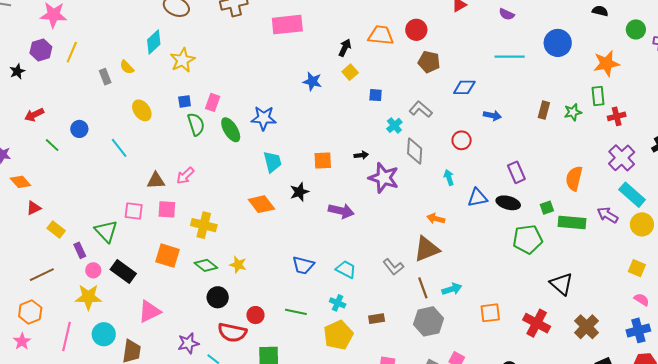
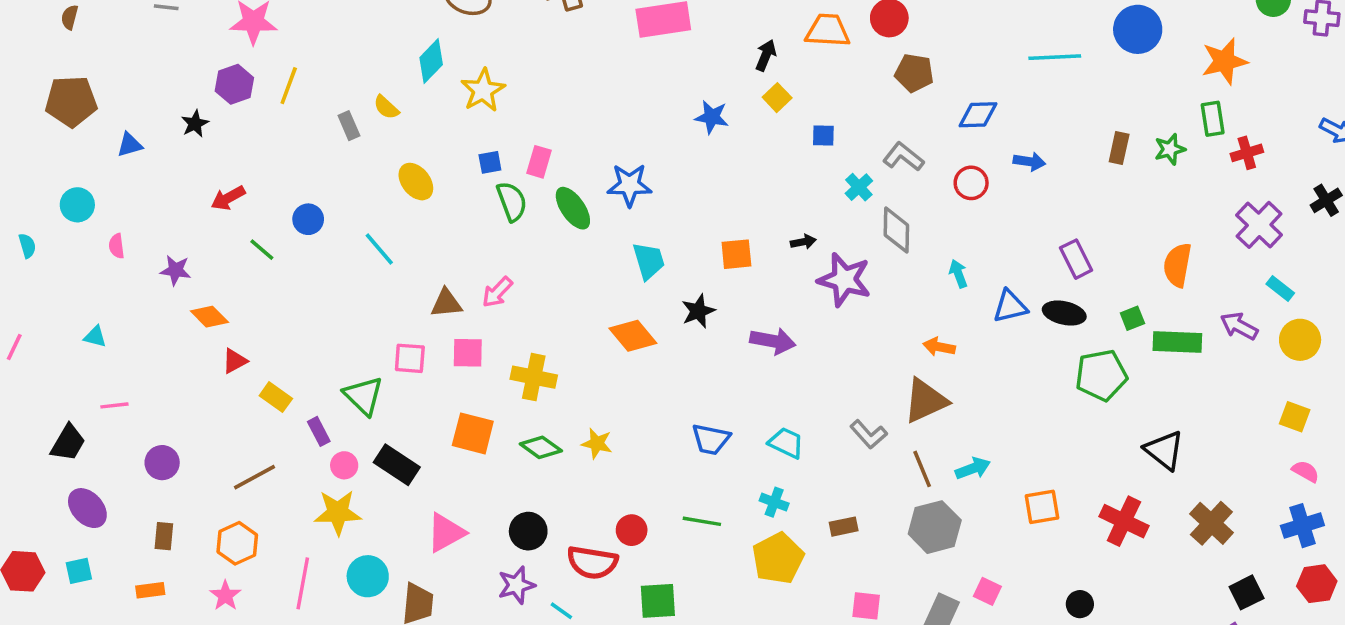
red circle: (462, 140) -> (971, 183), moved
cyan rectangle: (632, 195) -> (1280, 289), size x0.6
black circle: (218, 297) -> (528, 531), moved

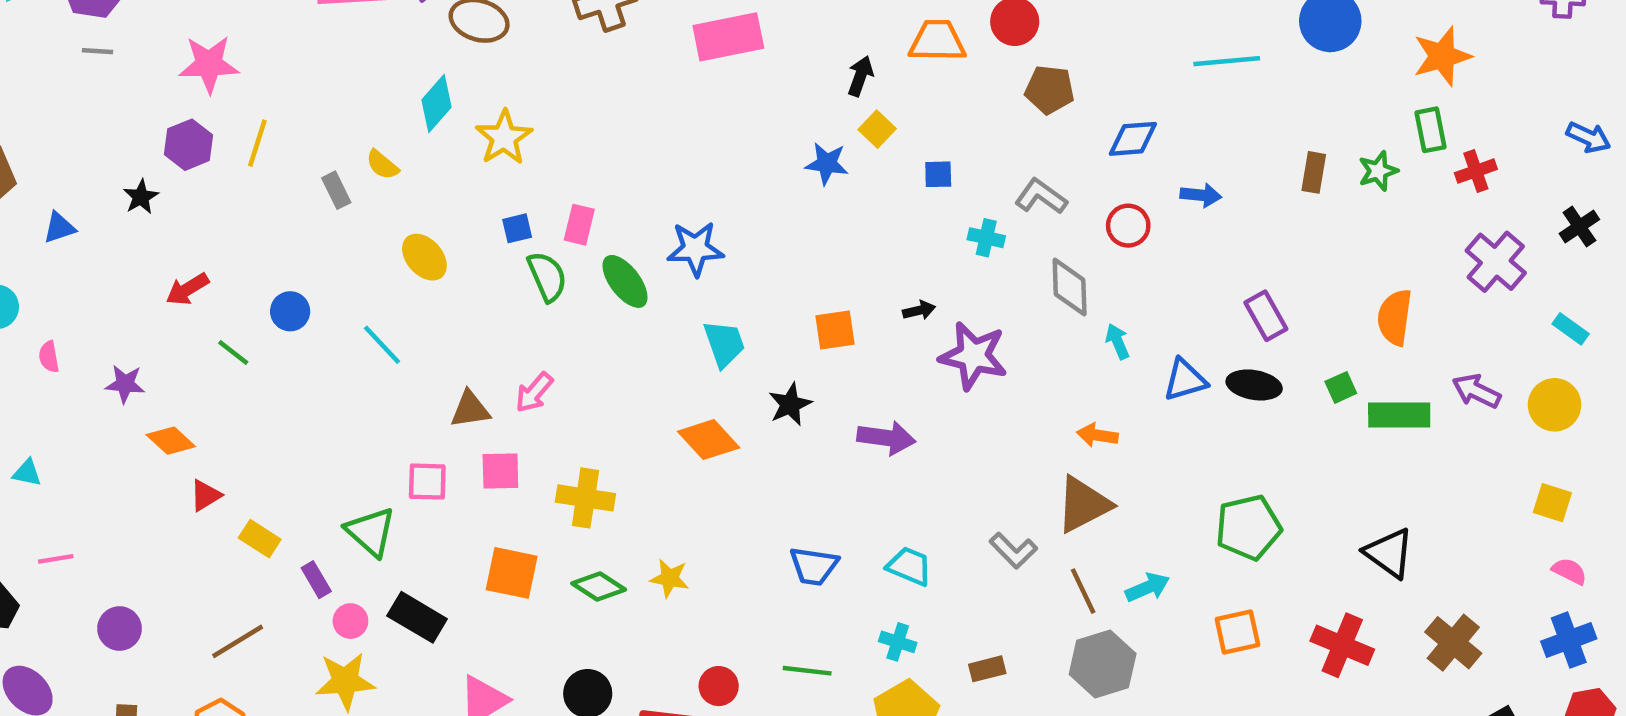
blue star: (712, 117) -> (827, 164), moved
cyan cross: (859, 187) -> (986, 238), turned -32
gray diamond: (896, 230) -> (1070, 287), moved
cyan rectangle: (1280, 289) -> (1571, 329), moved
green pentagon: (1101, 375) -> (1248, 527), moved

